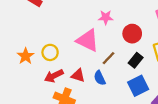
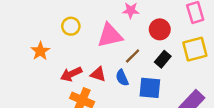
pink triangle: (88, 40) -> (110, 36), turned -40
yellow circle: (50, 52) -> (71, 26), moved
blue square: (138, 86) -> (150, 88), moved, turned 30

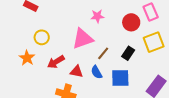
yellow circle: (71, 26) -> (42, 37), moved
red circle: (160, 29) -> (131, 22), moved
red arrow: (71, 74) -> (56, 62), moved

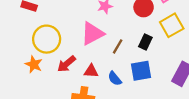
yellow circle: (42, 37) -> (47, 39), size x1.6
blue semicircle: (97, 72) -> (115, 78), moved

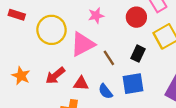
yellow circle: (47, 39) -> (51, 30), moved
brown line: (118, 46) -> (109, 58), turned -64

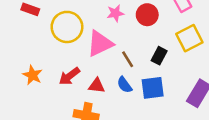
red circle: (136, 17) -> (147, 15), moved
blue semicircle: (105, 91) -> (124, 85), moved

